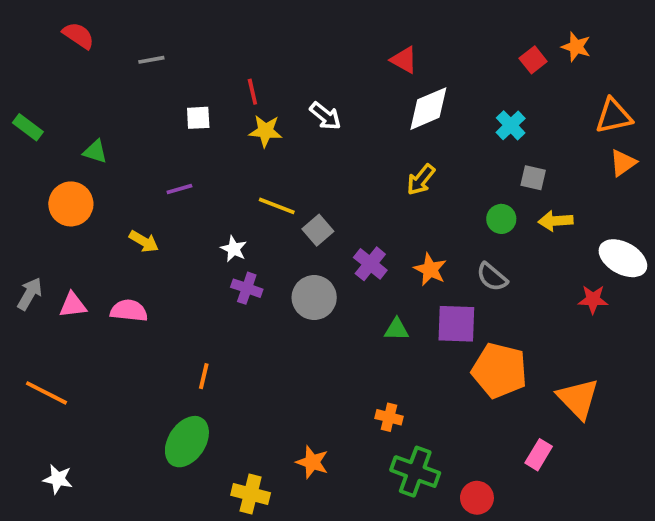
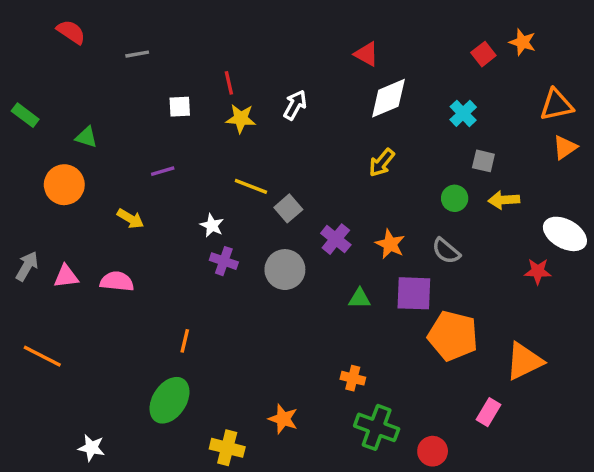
white arrow: (325, 116) -> (295, 105), turned -100
orange triangle: (578, 399) -> (524, 361), turned 48
white star: (58, 479) -> (91, 448), moved

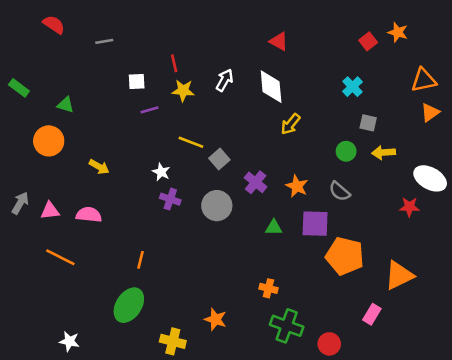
white diamond: (388, 98) -> (271, 87), moved, turned -72
purple line: (163, 171) -> (150, 110), moved
orange line: (42, 356) -> (60, 257), moved

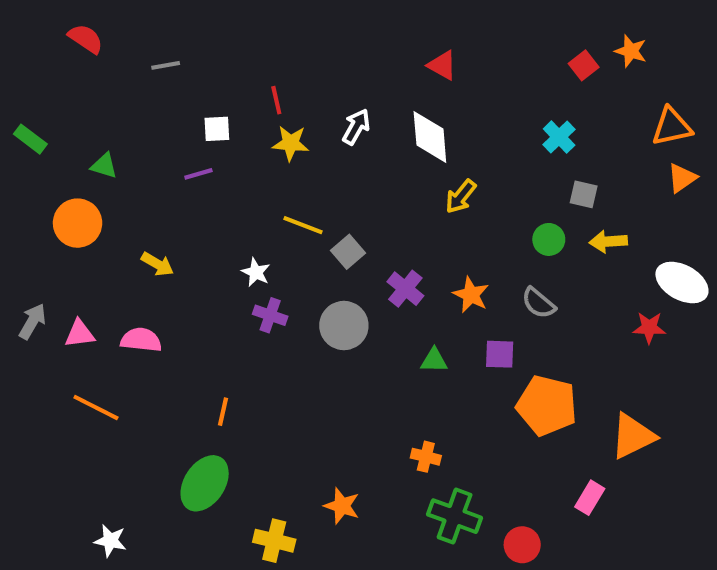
purple line: (150, 110) -> (198, 174), moved
purple square: (315, 224) -> (500, 354), size x0.7

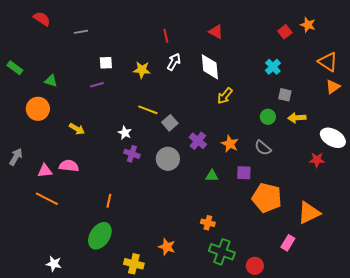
red line: (276, 100) -> (166, 36), moved
orange triangle: (672, 127) -> (328, 62), turned 45
pink triangle: (80, 334) -> (45, 171), moved

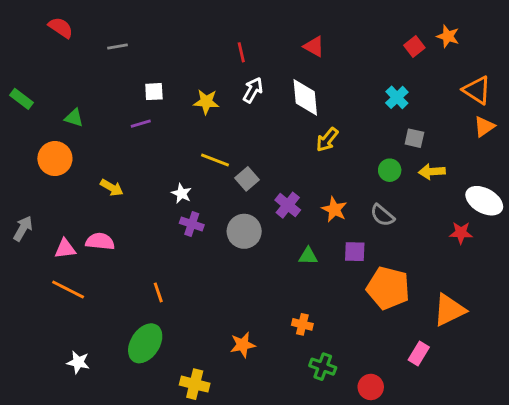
orange line: (109, 201) -> (158, 292), turned -32
orange star: (167, 247) -> (243, 345), moved, turned -30
green cross: (222, 252) -> (323, 367), size x0.7
white star: (54, 264) -> (78, 362), moved

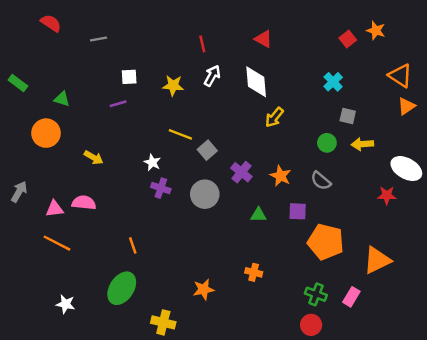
green cross: (323, 367) -> (316, 294), moved

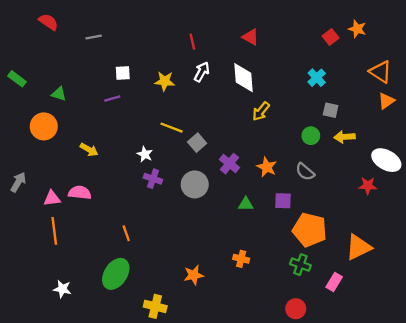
orange line: (57, 243) -> (54, 231), turned 56
green cross: (316, 294) -> (300, 265), moved

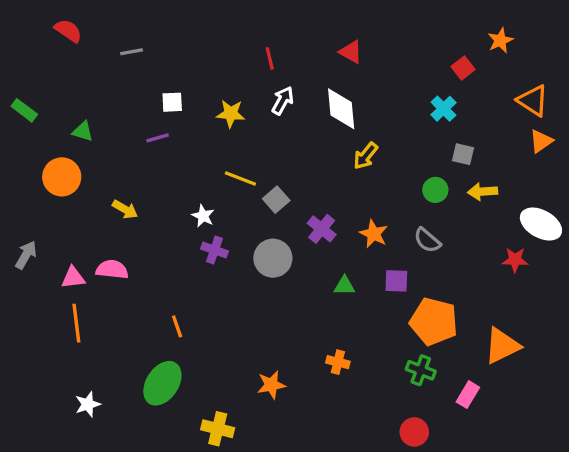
orange star: (357, 29) -> (500, 40), turned 30
red square: (331, 37) -> (463, 68), moved
white star: (62, 289) -> (88, 404), turned -30

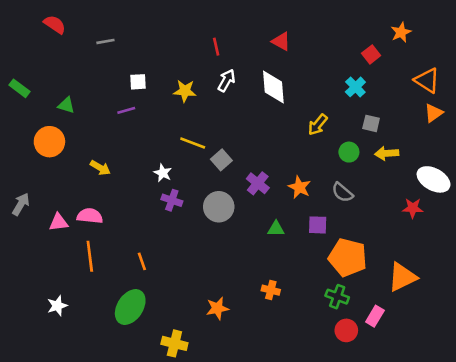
yellow arrow: (366, 156) -> (318, 125), moved
orange line: (76, 323) -> (90, 256), moved
white star: (88, 404) -> (57, 306), moved
red circle: (414, 432) -> (346, 330), moved

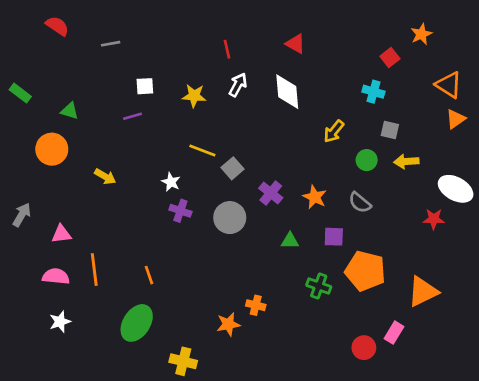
cyan cross: (355, 87) -> (373, 92), turned -30
pink semicircle: (90, 216) -> (56, 276), moved
orange cross: (271, 290) -> (256, 305), moved
green cross: (337, 297) -> (319, 286), moved

